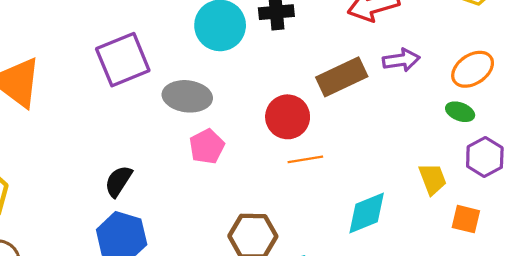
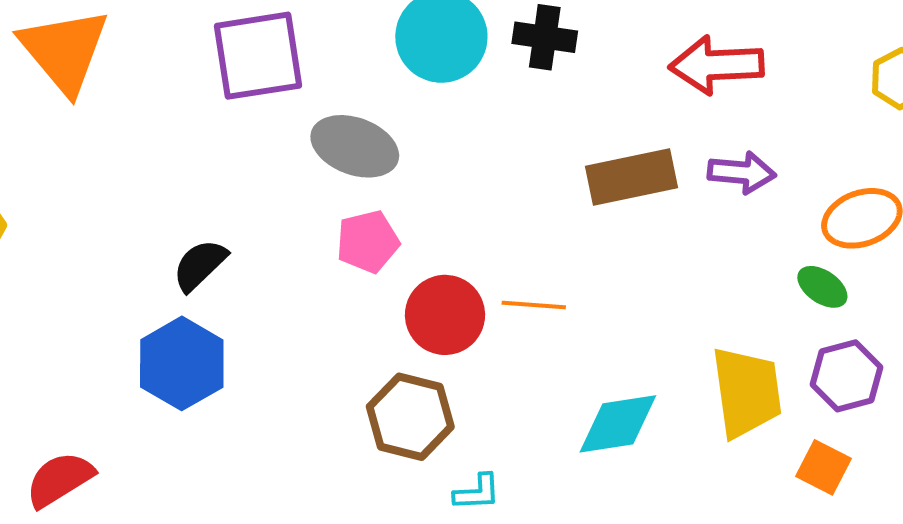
red circle: (288, 117) -> (445, 315), moved
yellow trapezoid: (433, 179) -> (747, 392), size x1.6
orange square: (466, 219) -> (824, 467), moved

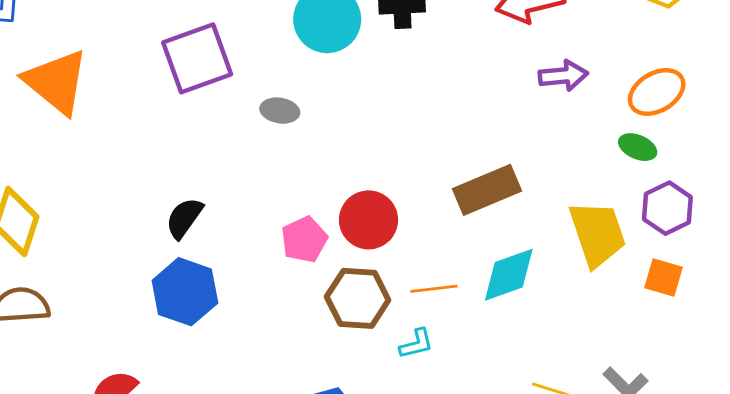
gray ellipse: (355, 146) -> (280, 111), size x0.6
brown rectangle: (631, 177) -> (487, 190), moved
pink pentagon: (368, 242) -> (304, 240), moved
orange line: (534, 305) -> (434, 289), moved

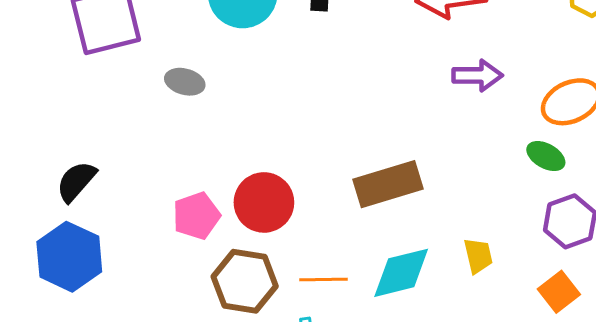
yellow trapezoid: (597, 234) -> (478, 256), moved, size x0.5
orange square: (664, 278) -> (559, 292), turned 30

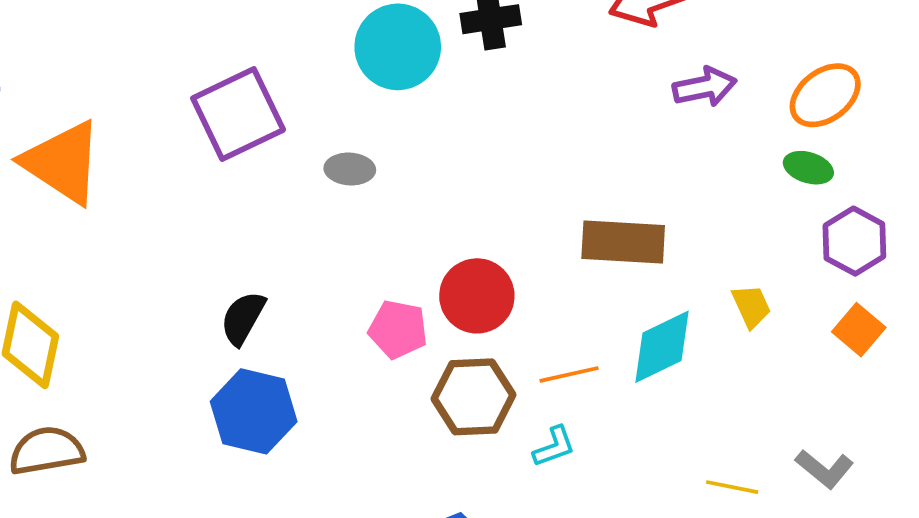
brown rectangle: (388, 184) -> (623, 242), turned 32
pink pentagon: (196, 216) -> (398, 329), turned -30

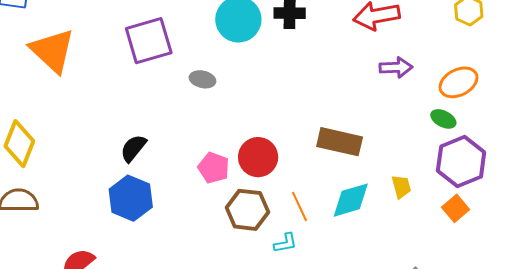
purple hexagon: (854, 241) -> (461, 161), size x1.4
orange line: (569, 374) -> (300, 206), turned 68

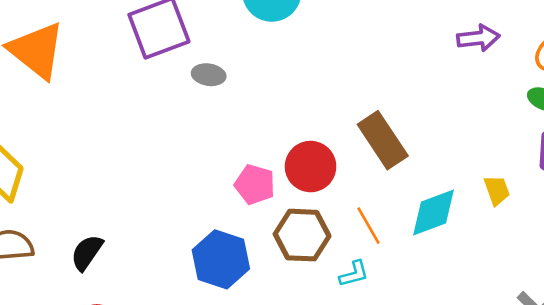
gray ellipse: (202, 79) -> (209, 75), moved
brown rectangle: (340, 142) -> (383, 140), moved, turned 48
black semicircle: (133, 148) -> (87, 253), moved
blue hexagon: (131, 198) -> (221, 259), moved

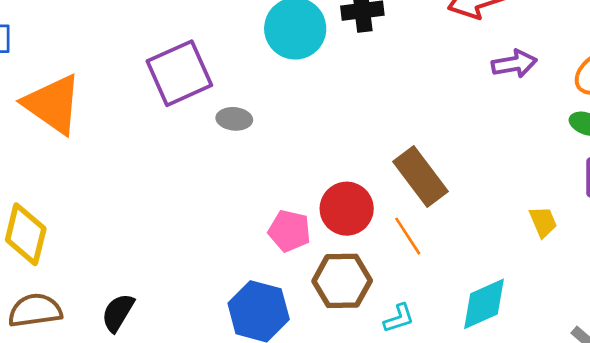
cyan diamond: (434, 212) -> (484, 304), moved
orange line: (369, 226) -> (408, 236), moved

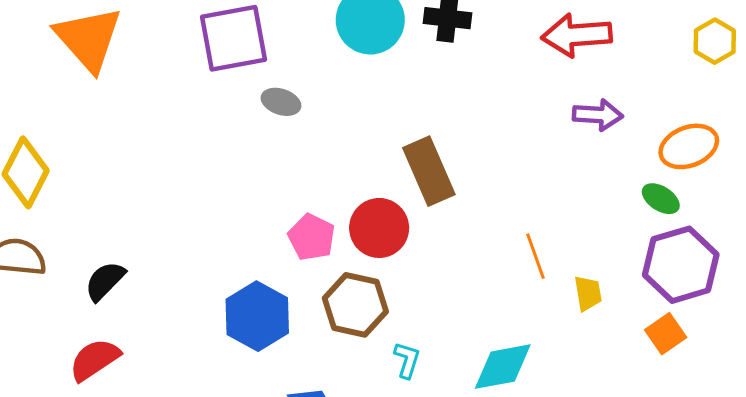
brown rectangle: (420, 177) -> (429, 171), moved
orange line: (408, 236) -> (535, 256), moved
cyan L-shape: (399, 318) -> (407, 360), turned -68

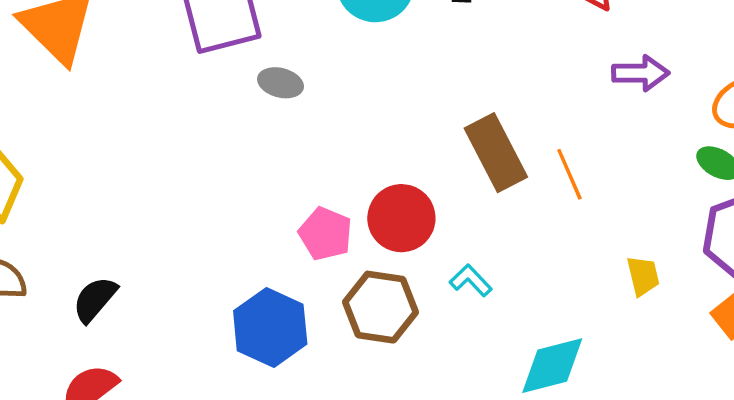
brown rectangle: (429, 171) -> (496, 153), moved
orange line: (535, 256) -> (569, 174), moved
cyan L-shape: (407, 360) -> (471, 280), moved, turned -57

